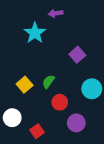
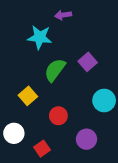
cyan star: (35, 33) -> (40, 37), turned -30
green semicircle: (48, 82) -> (55, 70), moved, size x1.5
red circle: (60, 102) -> (58, 116), moved

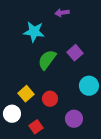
purple arrow: (63, 15) -> (62, 13), moved
yellow square: (28, 96) -> (26, 94), moved

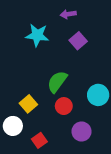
purple square: (75, 53) -> (78, 41), moved
green semicircle: (47, 60) -> (57, 82), moved
red circle: (50, 99) -> (64, 106), moved

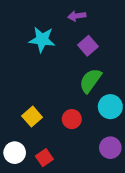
green semicircle: (57, 82) -> (90, 81), moved
white circle: (13, 126) -> (15, 153), moved
purple circle: (81, 131) -> (110, 148), moved

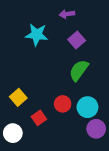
cyan circle: (110, 107) -> (87, 107), moved
yellow square: (32, 117) -> (18, 97), moved
red square: (44, 158) -> (39, 118), moved

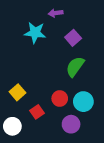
purple arrow: (67, 14) -> (56, 13), moved
purple circle: (96, 129) -> (71, 124), moved

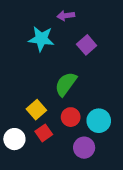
green semicircle: (75, 67) -> (66, 84), moved
yellow square: (18, 92) -> (36, 110), moved
white circle: (12, 126) -> (14, 139), moved

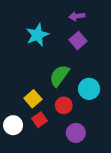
purple arrow: (66, 16) -> (77, 16), moved
cyan star: (41, 39) -> (37, 35), turned -30
cyan circle: (99, 121) -> (89, 89), moved

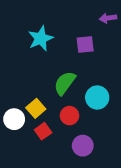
purple arrow: (77, 16) -> (108, 18), moved
purple square: (78, 40) -> (85, 45), turned 35
white circle: (13, 125) -> (14, 119), moved

